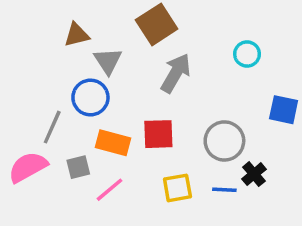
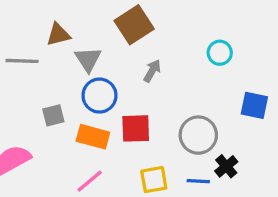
gray arrow: (176, 73) -> (152, 71), size x0.6
blue circle: (90, 97) -> (99, 96), moved
gray line: (52, 127) -> (22, 61), moved, turned 68
gray square: (78, 167) -> (53, 115), moved

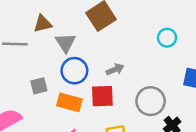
gray arrow: (152, 71) -> (115, 69), moved, turned 36

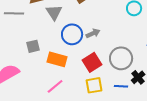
blue circle: (74, 71) -> (72, 34), moved
red square: (102, 96) -> (92, 62), moved, turned -30

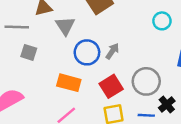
gray arrow: (93, 33) -> (112, 51), turned -32
gray square: (33, 46) -> (29, 52), moved, turned 32

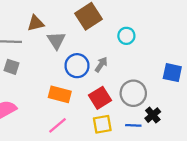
cyan circle: (162, 21) -> (126, 36), moved
gray square: (29, 52) -> (12, 67), moved

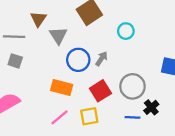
brown triangle: (36, 23) -> (38, 19), turned -42
yellow square: (102, 124) -> (89, 116), moved

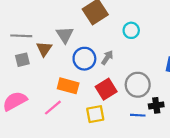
brown triangle: (38, 19) -> (44, 49), moved
gray square: (15, 61) -> (22, 60), turned -32
black cross: (151, 107) -> (156, 105), turned 32
pink line: (59, 117) -> (53, 108), moved

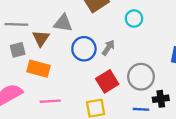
gray triangle: (65, 35) -> (63, 23), turned -48
orange rectangle: (68, 86) -> (39, 69), moved
pink line: (53, 108) -> (50, 101), turned 36

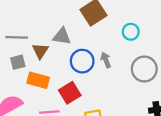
gray arrow: (108, 48) -> (106, 60), turned -56
gray circle: (141, 77) -> (144, 69), moved
red square: (107, 81) -> (70, 93), moved

